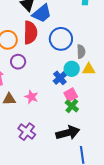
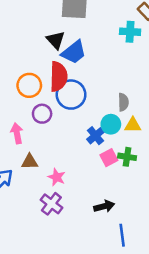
blue circle: (61, 39) -> (71, 95), moved
pink star: (31, 97) -> (57, 177), moved
green cross: (72, 106) -> (127, 157), moved, turned -32
black arrow: (68, 133) -> (104, 206), size x0.7

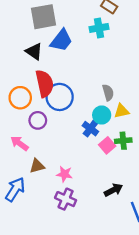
blue trapezoid: (74, 52) -> (61, 40), moved
pink arrow: (17, 133) -> (19, 143), turned -30

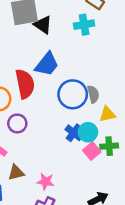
blue trapezoid: (61, 40) -> (47, 64), moved
black triangle: (34, 51) -> (43, 25), moved
blue circle: (60, 97) -> (73, 94), moved
cyan circle: (102, 115) -> (88, 132), moved

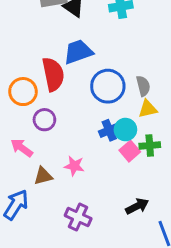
blue trapezoid: (47, 64) -> (78, 52), turned -148
gray semicircle: (93, 94) -> (143, 86), moved
blue cross: (74, 133) -> (109, 130), turned 30
pink star: (46, 182) -> (74, 166), moved

